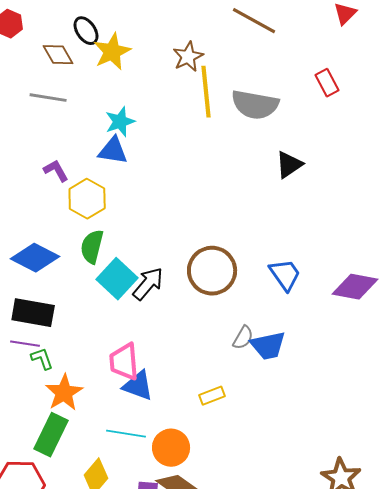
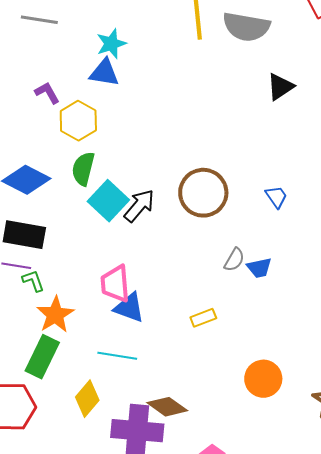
blue trapezoid: (285, 275) -> (276, 197), size x0.7
blue trapezoid: (268, 346) -> (259, 268), size x0.7
orange circle: (171, 448) -> (263, 379), moved

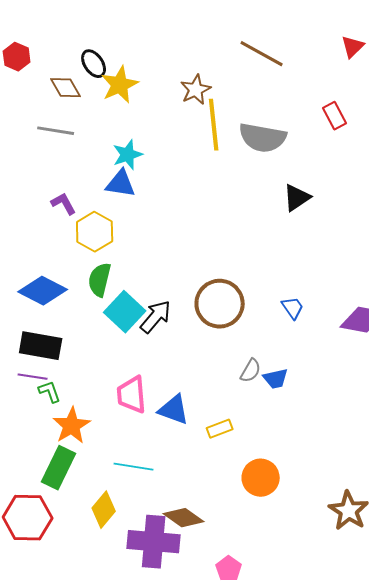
blue triangle: (129, 308) -> (174, 410), moved
orange circle: (263, 379) -> (261, 478), moved

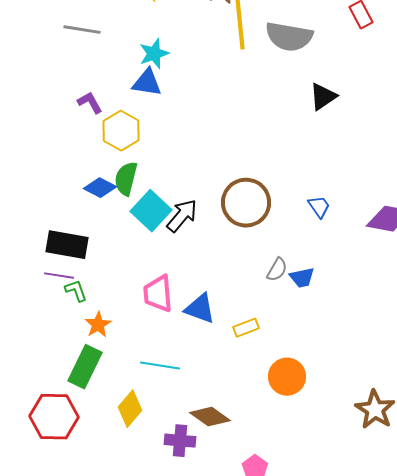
blue diamond: (43, 291) -> (100, 188), moved, size x0.7
orange star: (72, 426) -> (98, 325), size x0.7
purple cross: (154, 542) -> (180, 441), size x0.6

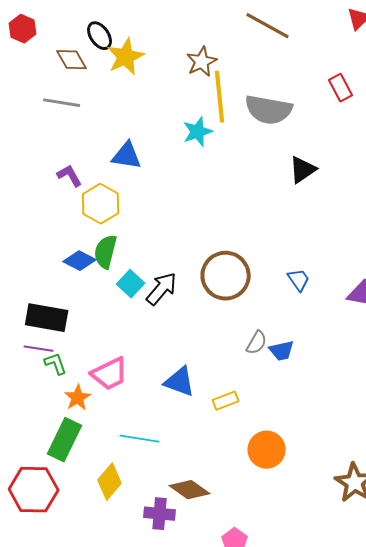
cyan star: (154, 54) -> (198, 132), moved
cyan square: (151, 211) -> (131, 284), size x0.7
pink trapezoid: (158, 294) -> (110, 374), moved, turned -111

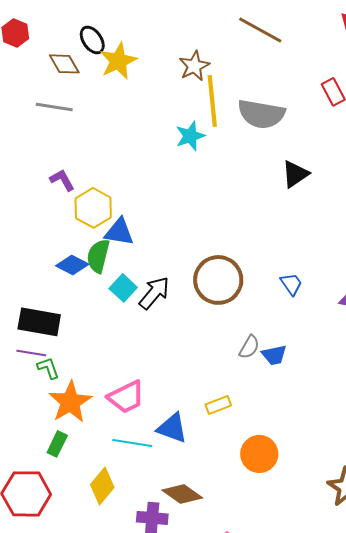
blue triangle: (127, 156) -> (119, 232), moved
pink trapezoid: (110, 374) -> (126, 397), moved
blue triangle: (180, 382) -> (172, 428), moved
orange star: (78, 398) -> (70, 402), size x1.6
green rectangle: (65, 440) -> (57, 444), size x0.6

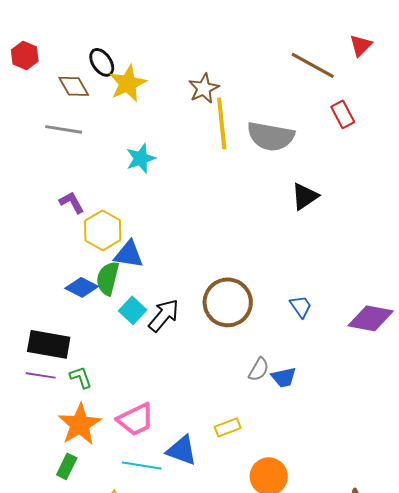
brown line: (260, 30) -> (313, 65), moved
cyan star: (190, 136) -> (141, 158), moved
green L-shape: (48, 368) -> (81, 377), moved

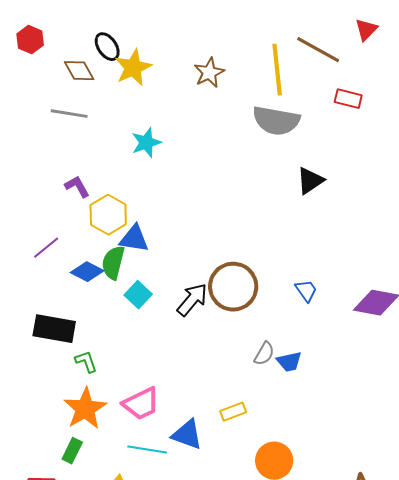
red rectangle: (343, 114) -> (348, 99), turned -48
yellow line: (222, 123) -> (277, 70), moved
black arrow: (164, 315) -> (192, 300), moved
purple line: (41, 375) -> (46, 248), moved, turned -48

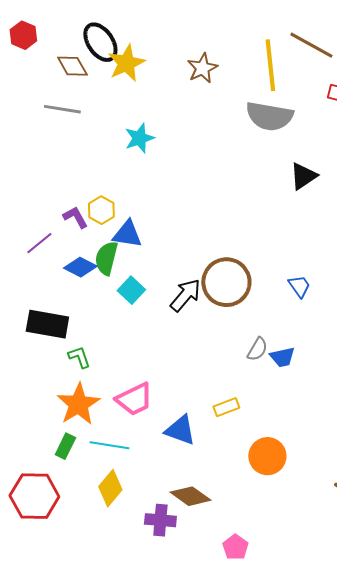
black ellipse: (107, 47) -> (100, 42), size x1.4
purple L-shape: (77, 187) -> (75, 217), moved
yellow hexagon: (108, 215) -> (101, 210), size x0.7
cyan line: (147, 450) -> (109, 445), moved

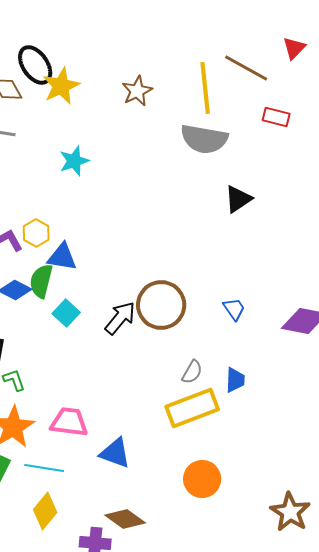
blue trapezoid: (282, 357) -> (235, 380), moved, turned -76
pink trapezoid: (134, 399) -> (69, 422), turned -147
yellow rectangle: (226, 407) -> (192, 408), moved, size x2.0

